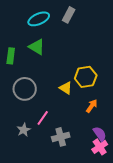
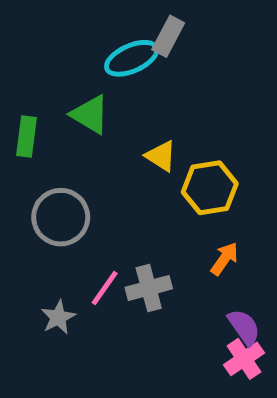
cyan ellipse: (39, 19) -> (132, 58), moved
yellow triangle: (66, 88) -> (161, 156), moved
gray cross: (61, 137) -> (149, 288), moved

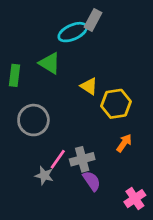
gray star: (58, 317) -> (44, 176), moved, turned -30
purple semicircle: (244, 327) -> (92, 181), moved

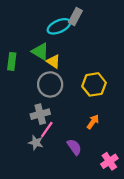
yellow triangle: (89, 86) -> (53, 61), moved
gray circle: (33, 120) -> (50, 84), moved
orange arrow: (124, 143) -> (93, 122), moved
gray cross: (82, 159) -> (40, 114), moved

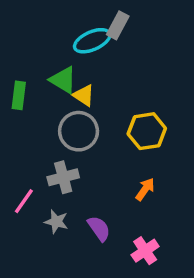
pink line: (47, 129) -> (24, 201), moved
purple semicircle: (74, 147) -> (99, 228), moved
pink cross: (109, 161) -> (145, 251), moved

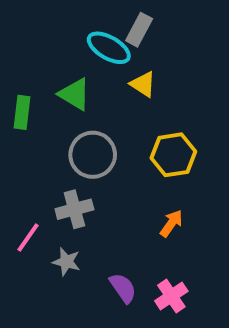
cyan ellipse: (92, 41) -> (109, 48), turned 54
yellow triangle: (84, 95) -> (143, 84), moved
purple semicircle: (99, 228) -> (123, 288), moved

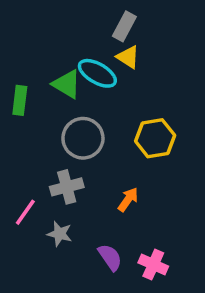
cyan ellipse: (109, 48) -> (97, 73), moved
yellow triangle: (143, 84) -> (128, 57), moved
orange arrow: (171, 223) -> (128, 200), moved
pink cross: (171, 296) -> (153, 264), turned -32

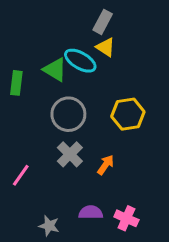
gray cross: (67, 187) -> (70, 154), moved, turned -30
gray star: (60, 234) -> (49, 226), moved
purple semicircle: (110, 257) -> (91, 212), turned -55

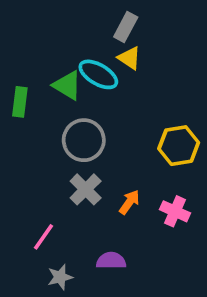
yellow hexagon: (128, 114) -> (179, 146), moved
pink line: (21, 175) -> (44, 237), moved
pink cross: (126, 218) -> (175, 211), moved
gray star: (49, 226) -> (60, 277), turned -30

